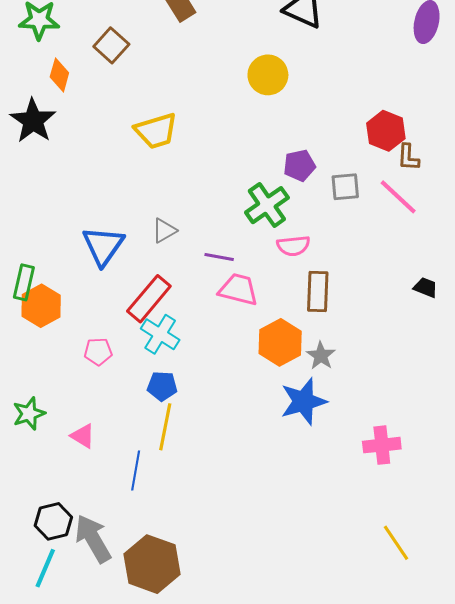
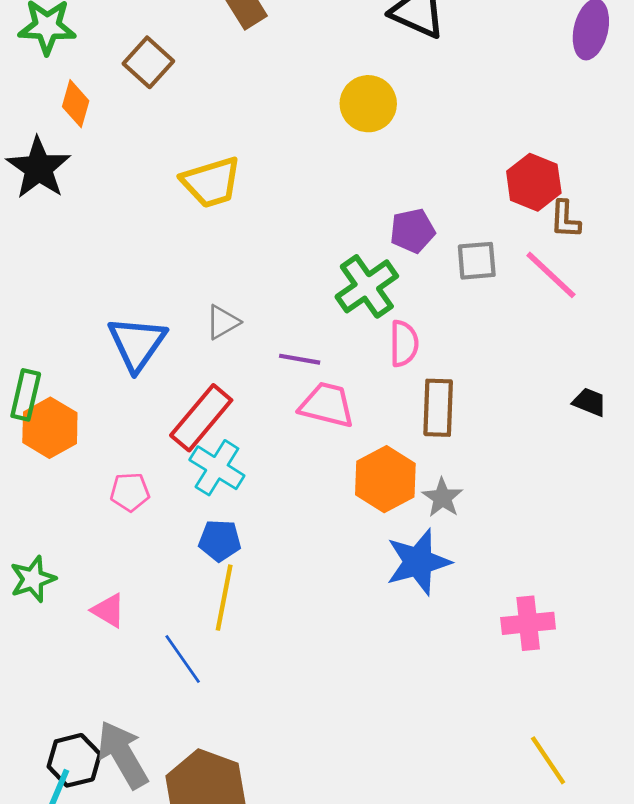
pink semicircle: (293, 246) -> (404, 344), turned -84
blue line: (136, 471) -> (183, 659), turned -45
black hexagon: (53, 521) -> (74, 760), moved

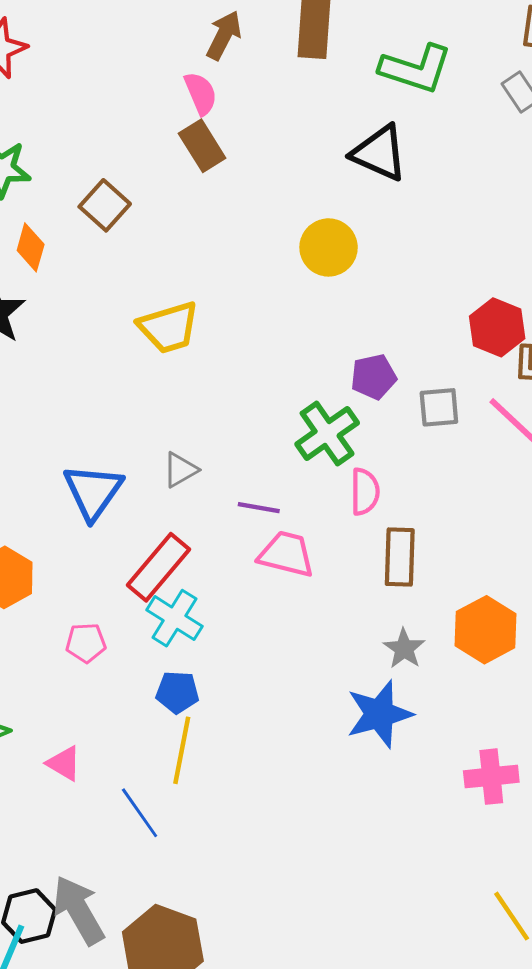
orange hexagon: (385, 479) -> (485, 630), moved

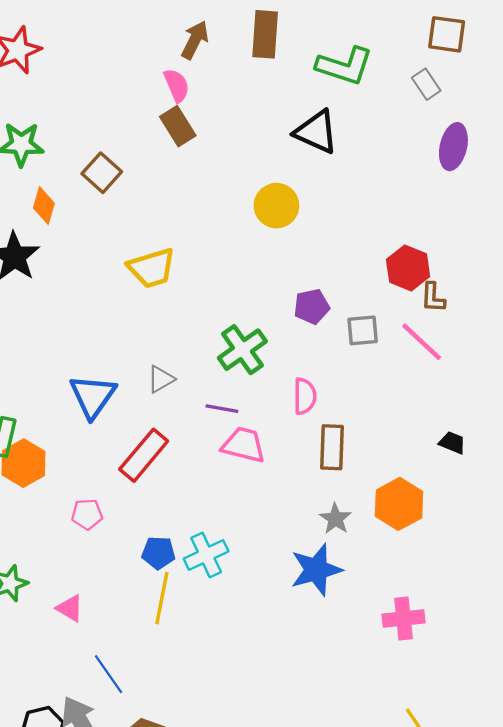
green cross: (327, 434) -> (242, 350), moved
cyan cross: (174, 618) -> (206, 555), moved, turned 33
blue line: (140, 813) -> (109, 674), moved

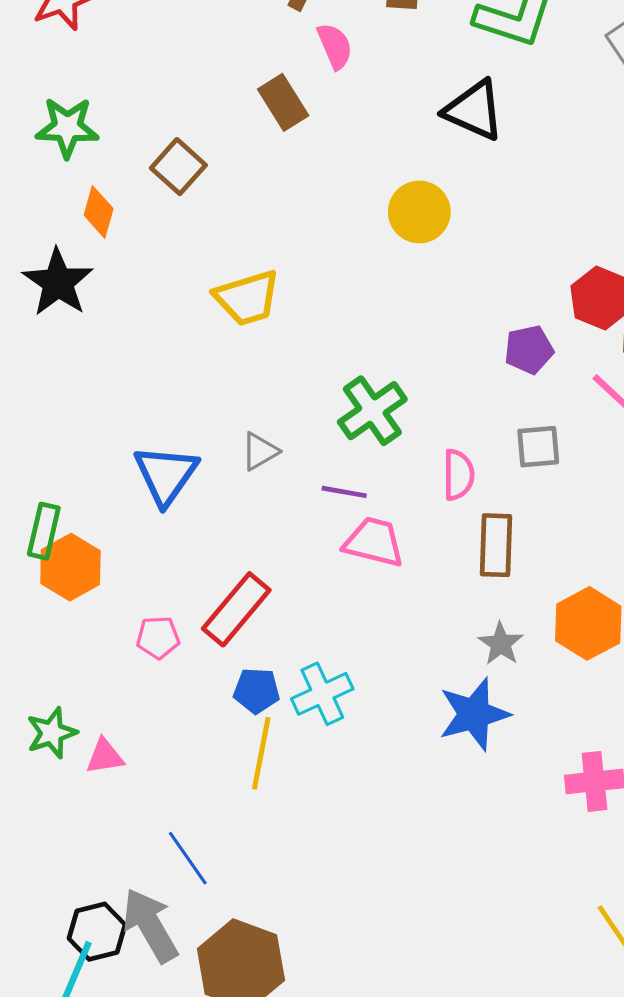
pink semicircle: (177, 85) -> (335, 46), moved
purple pentagon: (312, 307) -> (529, 350), moved
gray square: (363, 330) -> (538, 447), moved
red rectangle: (144, 455) -> (236, 609), moved
pink triangle: (70, 608) -> (105, 756), moved, turned -40

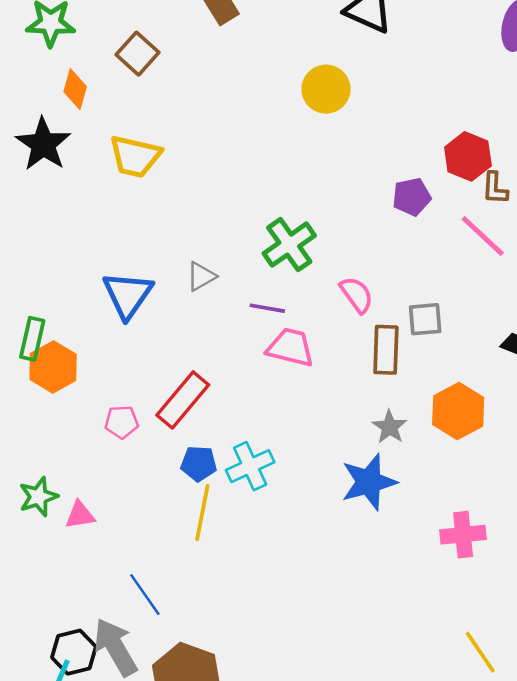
yellow trapezoid: (247, 298) -> (135, 156), moved, turned 30
gray square: (538, 447) -> (425, 319), moved
pink semicircle: (458, 475) -> (357, 295), turned -36

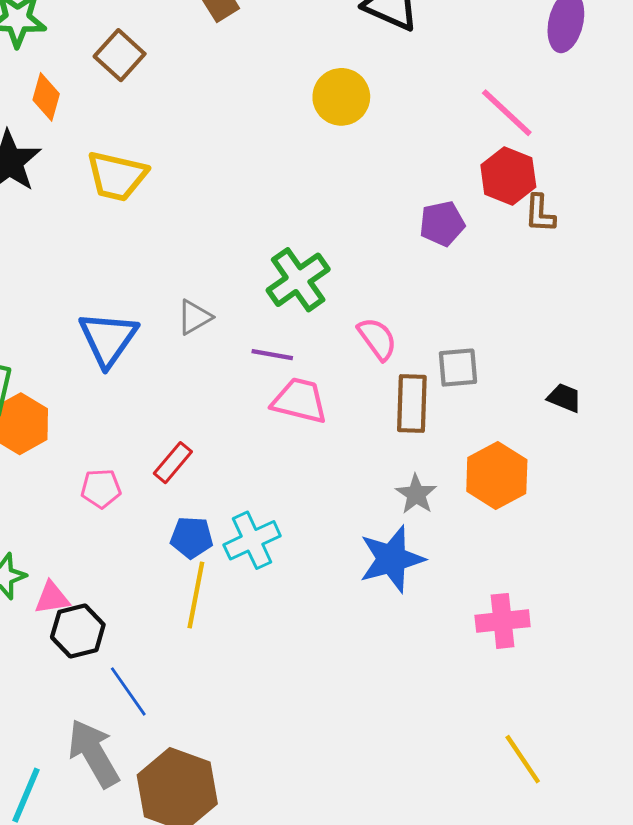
pink line: (483, 236) -> (507, 113), moved
red rectangle: (183, 400) -> (173, 463), size x0.6
black hexagon: (74, 652) -> (78, 631), moved

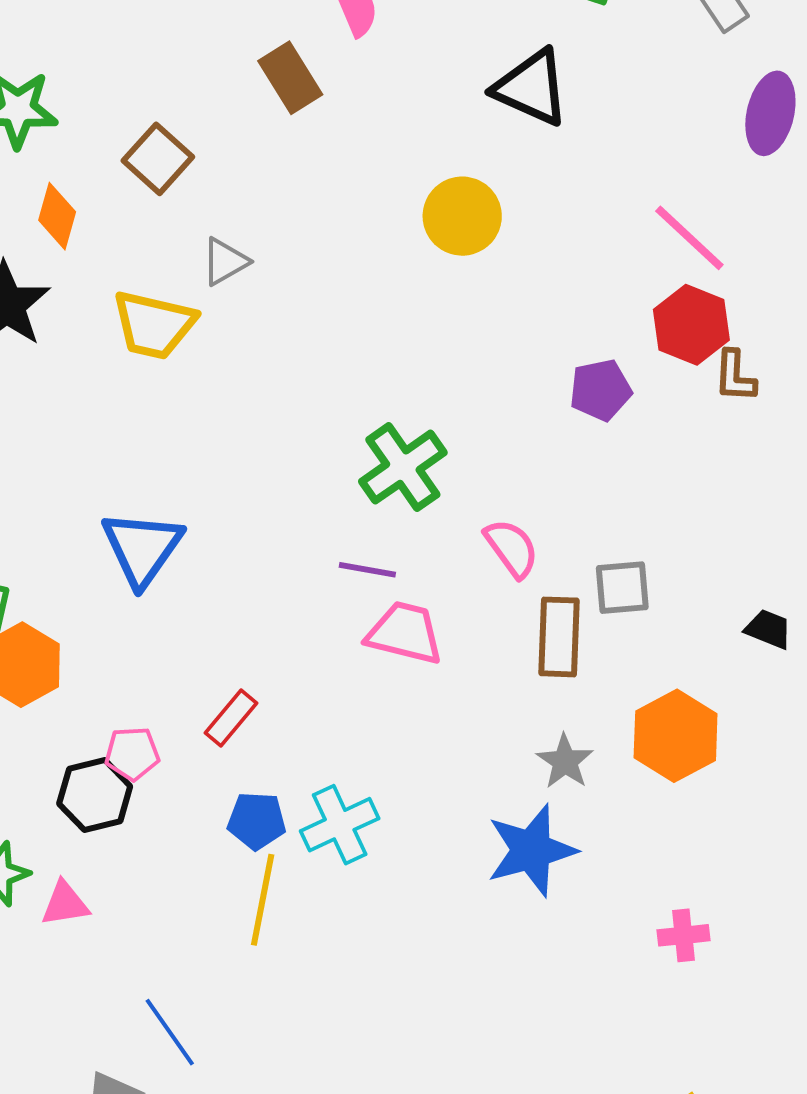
gray triangle: (194, 317) -> (225, 262), moved
pink cross: (503, 621) -> (683, 935), size x0.7
black hexagon: (78, 631) -> (95, 795), moved

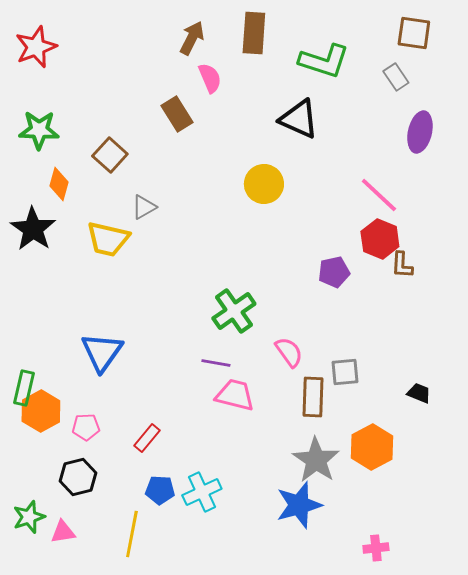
pink pentagon: (132, 754) -> (86, 427), moved
gray star: (565, 761) -> (316, 460), size x1.6
yellow line: (263, 900) -> (132, 534), moved

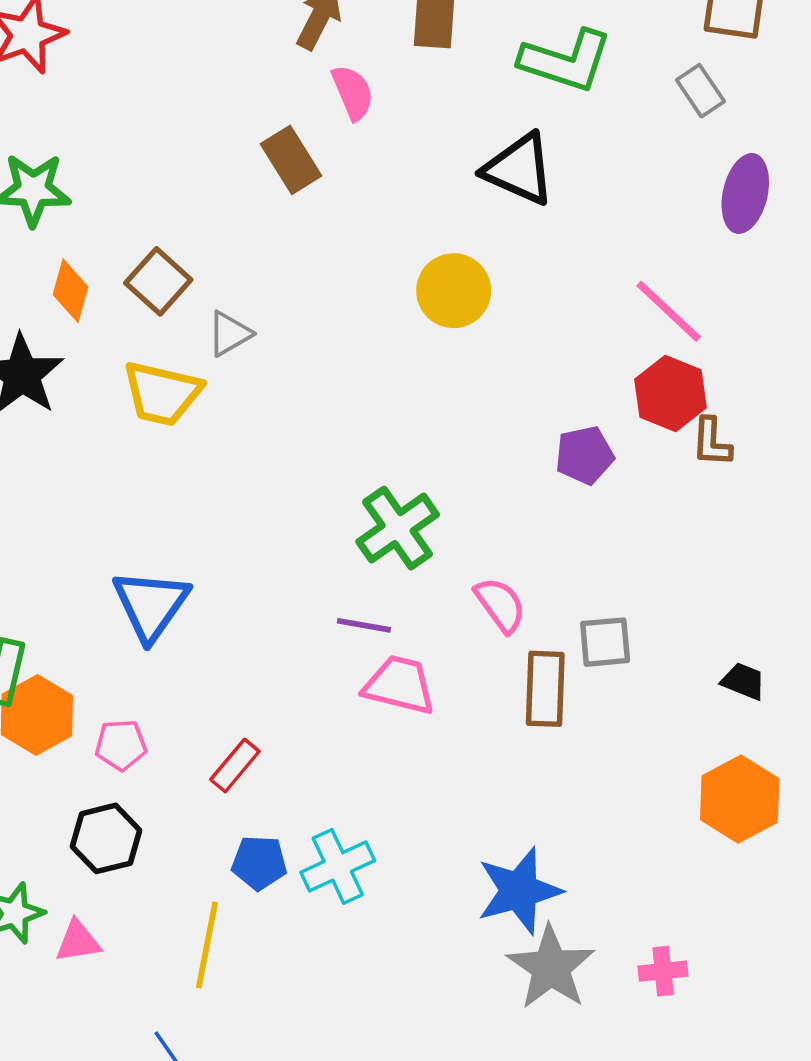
brown square: (110, 155) -> (158, 281), moved
orange hexagon: (372, 447) -> (740, 799), moved
gray star: (316, 460) -> (551, 967), moved

